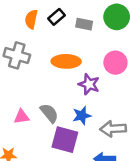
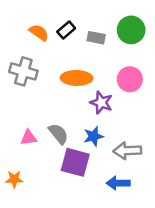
orange semicircle: (31, 19) -> (39, 33), turned 114

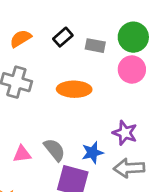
orange semicircle: (39, 33) -> (21, 39), moved, turned -66
pink circle: (130, 79) -> (132, 69), moved
purple star: (101, 103) -> (125, 133), moved

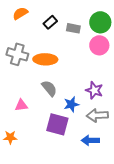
orange semicircle: (21, 39) -> (20, 13), moved
orange ellipse: (74, 89) -> (45, 59), moved
gray semicircle: (54, 150) -> (49, 88), moved

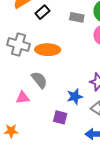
black rectangle: (50, 22) -> (42, 12), moved
gray semicircle: (49, 88) -> (39, 80), moved
purple square: (57, 124) -> (60, 117), size x0.6

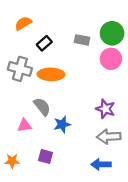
black rectangle: (42, 12) -> (44, 43), moved
blue star: (75, 97) -> (62, 124), moved
purple square: (60, 117) -> (45, 157), moved

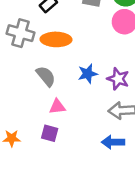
blue star: (62, 124) -> (88, 74), moved
pink triangle: (24, 125) -> (57, 107), moved

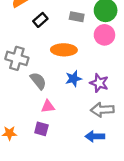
gray cross: (20, 33) -> (17, 58), moved
orange ellipse: (56, 39) -> (64, 50), moved

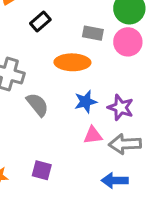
gray rectangle: (77, 17) -> (93, 33), moved
pink triangle: (48, 106) -> (93, 135), moved

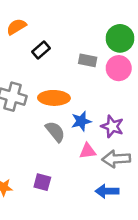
orange ellipse: (72, 62) -> (54, 98), moved
gray semicircle: (37, 105) -> (55, 132), moved

